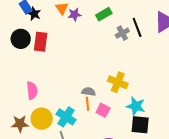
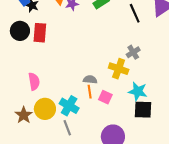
gray cross: (122, 33) -> (133, 52), moved
brown star: (20, 124) -> (24, 115), turned -30

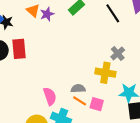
pink semicircle: (34, 81) -> (50, 96), moved
orange line: (90, 92) -> (80, 101), turned -40

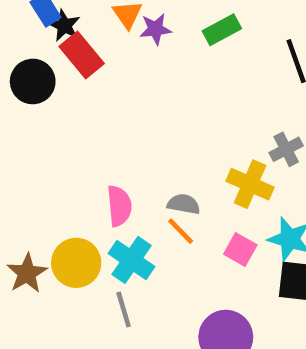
red rectangle: (19, 49) -> (82, 55), moved, turned -48
pink square: (97, 104) -> (240, 249), moved

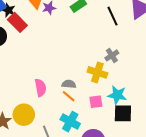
pink square: (240, 249) -> (96, 102), turned -32
cyan cross: (131, 260) -> (70, 122), moved

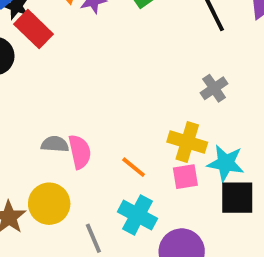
yellow cross: (97, 72) -> (187, 142), moved
gray semicircle: (69, 84) -> (55, 144), moved

